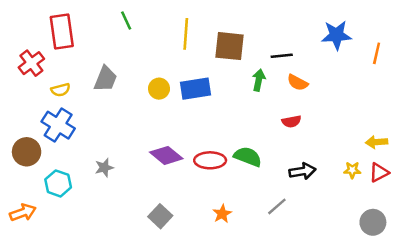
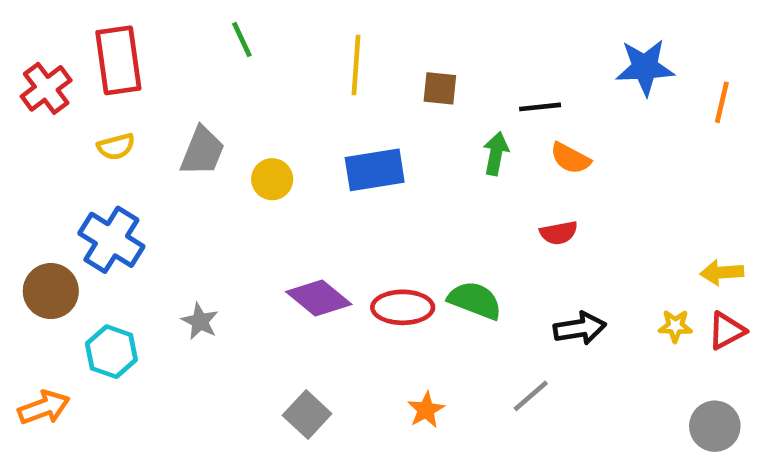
brown square: (229, 46) -> (440, 88), size x0.6
red cross: (31, 63) -> (46, 88), moved
yellow circle: (159, 89) -> (272, 179), moved
yellow semicircle: (61, 90) -> (116, 147), moved
gray star: (104, 168) -> (200, 321), turned -30

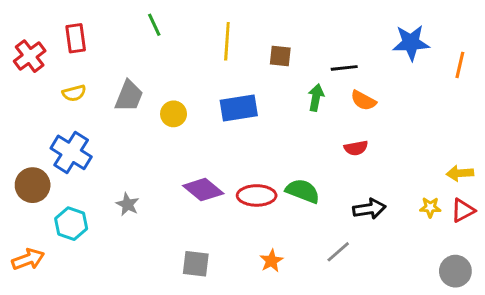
red rectangle: (118, 60) -> (76, 38), size x0.7
gray square: (307, 415) -> (196, 264), turned -36

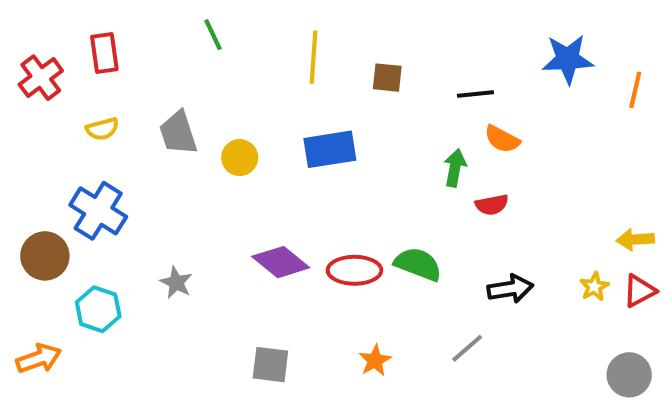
gray trapezoid: (129, 96) -> (178, 133), turned 140
green arrow: (316, 98) -> (455, 168), moved
yellow star: (430, 207) -> (594, 287), turned -30

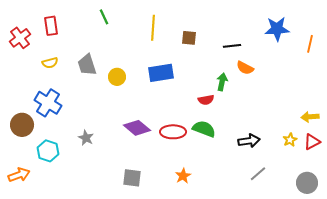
red semicircle: (492, 205) -> (206, 100), moved
gray line: (467, 348) -> (258, 174), moved

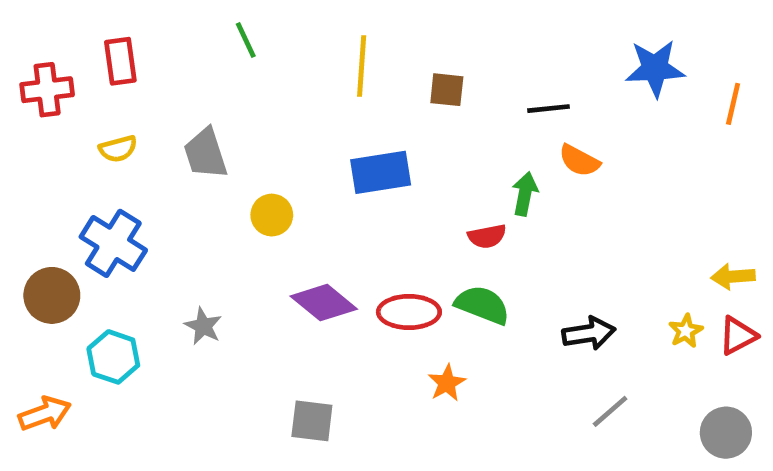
red cross: (20, 38) -> (47, 90), turned 30
yellow circle: (117, 77) -> (272, 215), moved
orange star: (183, 176) -> (447, 383), moved

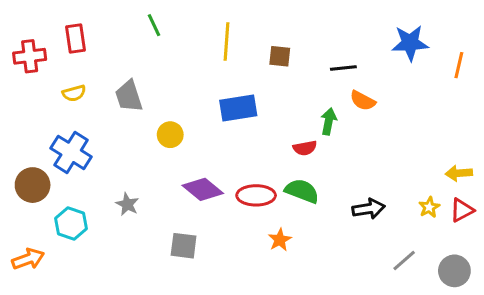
gray line: (610, 411) -> (404, 261), moved
gray square: (312, 421) -> (184, 246), moved

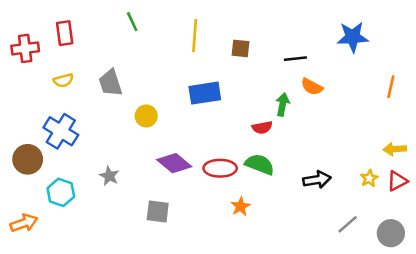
orange line: (459, 65) -> (391, 87), moved

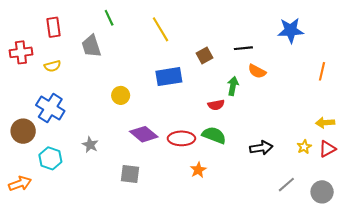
yellow line: (195, 36) -> (160, 29), turned -35
red cross: (25, 48) -> (21, 52), moved
brown square: (240, 48) -> (205, 56), moved, turned -35
gray trapezoid: (111, 83) -> (91, 46), moved

